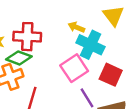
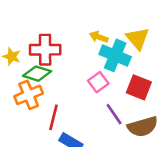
yellow triangle: (113, 16) -> (138, 39), moved
pink square: (74, 68) -> (98, 82), size x0.7

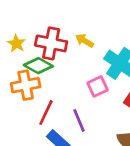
yellow arrow: (99, 37) -> (85, 41), moved
purple line: (114, 114) -> (79, 120), moved

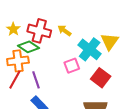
red line: (46, 113) -> (15, 80), moved
purple line: (79, 120) -> (36, 80), moved

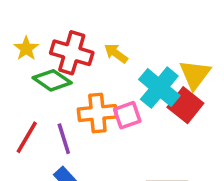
orange cross: (18, 61) -> (97, 113), moved
red square: (101, 78) -> (185, 105), moved

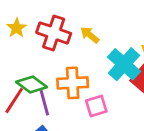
green diamond: (52, 80) -> (32, 85), moved
pink square: (127, 115) -> (96, 106), moved

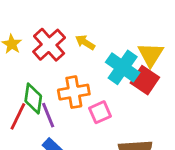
red cross: (54, 33) -> (49, 45), turned 36
green diamond: (32, 85) -> (33, 98), turned 68

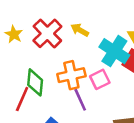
pink square: (100, 112) -> (100, 79), moved
purple line: (48, 115) -> (80, 100), moved

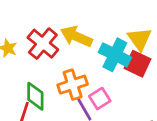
yellow arrow: (80, 30) -> (76, 36), size x1.6
pink square: (100, 79) -> (100, 99), moved

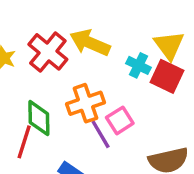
cyan cross: (115, 55) -> (138, 65), size x0.6

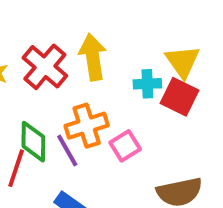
yellow arrow: (90, 43) -> (93, 57), turned 57
cyan cross: (138, 65) -> (147, 84), turned -30
purple line: (101, 134) -> (67, 151), moved

